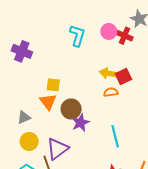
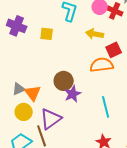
yellow arrow: (109, 73) -> (95, 34), moved
yellow square: (53, 85) -> (47, 34), moved
orange semicircle: (111, 92) -> (102, 65), size x1.6
orange triangle: (48, 102) -> (33, 93), moved

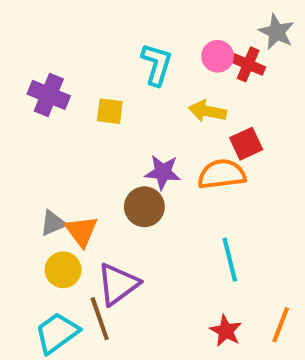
purple star: (73, 94) -> (163, 172), moved, turned 30

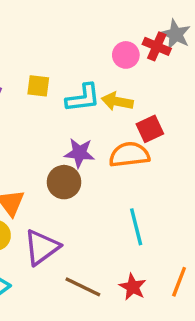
cyan L-shape: (157, 64) -> (83, 98), moved, turned 66
red cross: (248, 64) -> (157, 46), moved
yellow square: (110, 111) -> (38, 86), moved
brown line: (100, 319) -> (83, 287), moved, turned -45

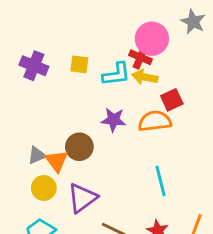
red cross: (157, 46) -> (141, 57), moved
pink circle: (126, 55) -> (152, 39), size x1.5
brown circle: (64, 182) -> (79, 147), moved

